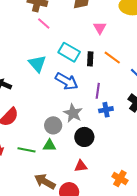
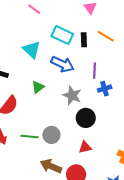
gray circle: (53, 125) -> (51, 135), moved
green triangle: (49, 145) -> (38, 87), moved, turned -32

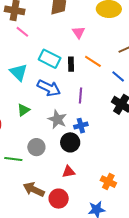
blue cross: (105, 89) -> (81, 126), moved
gray circle: (51, 135) -> (36, 147), moved

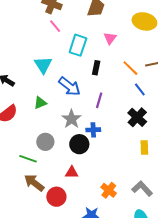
cyan rectangle: (50, 59) -> (78, 45), moved, turned 70
orange line: (93, 61) -> (130, 68), moved
green line: (13, 159) -> (28, 159), moved

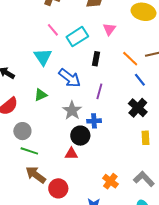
pink line: (55, 26) -> (53, 30), moved
cyan rectangle: (78, 45) -> (77, 37), turned 40
gray circle: (45, 142) -> (22, 131), moved
red triangle: (72, 172) -> (71, 154), moved

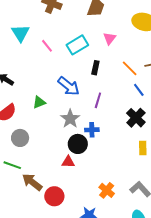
pink line: (53, 30) -> (47, 46), moved
cyan triangle: (43, 57) -> (20, 33), moved
green line: (29, 151) -> (12, 165), moved

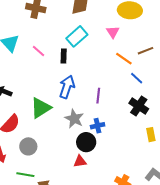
pink triangle: (110, 38) -> (113, 32), moved
cyan rectangle: (77, 45) -> (77, 36), moved
black rectangle: (95, 68) -> (64, 56), moved
blue arrow: (69, 86) -> (67, 87), turned -100
green triangle: (39, 102) -> (41, 108), size x1.6

